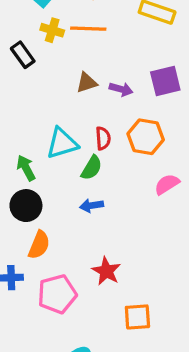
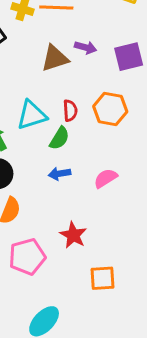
brown triangle: (87, 83) -> (55, 58), size x1.4
purple arrow: (121, 89) -> (86, 47), moved
pink semicircle: (167, 184) -> (106, 178), moved

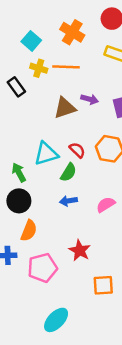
red semicircle: (70, 111) -> (77, 150), turned -42

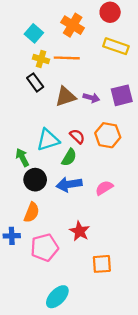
black rectangle: (16, 87) -> (35, 82), moved
purple arrow: (90, 99) -> (91, 98), moved
black circle: (19, 201) -> (35, 180), moved
blue arrow: (68, 201) -> (69, 184), size x1.5

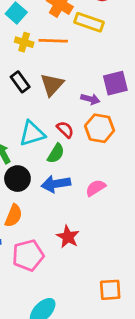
yellow rectangle: (116, 46) -> (89, 22), moved
black rectangle: (35, 82) -> (20, 82), moved
brown triangle: (66, 97) -> (52, 85), turned -30
purple arrow: (91, 98) -> (90, 99), moved
orange square: (102, 264) -> (110, 290), moved

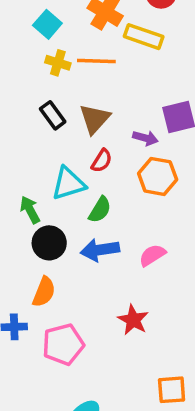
red semicircle: (65, 130) -> (102, 161), moved, turned 78
red star: (68, 237) -> (133, 320), moved

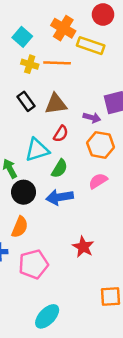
brown triangle: (95, 119) -> (56, 104), turned 40
pink semicircle: (152, 255) -> (98, 181), moved

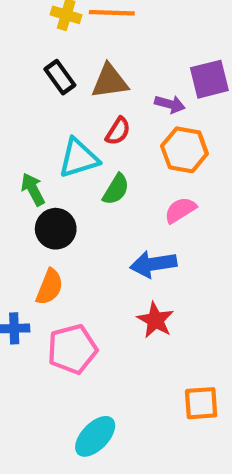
blue arrow: (60, 197) -> (153, 264), moved

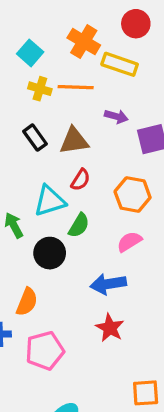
purple arrow: (170, 104) -> (116, 116), moved
black circle: (56, 229) -> (50, 253), moved

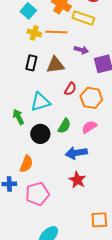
black rectangle: (35, 138) -> (31, 63), turned 49
red semicircle: (81, 180) -> (70, 89), moved
green semicircle: (79, 225) -> (64, 126), moved

